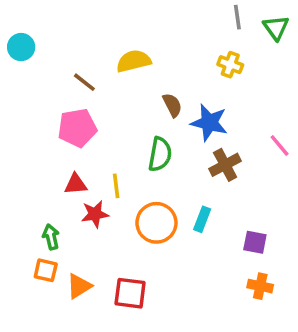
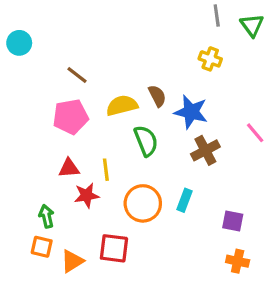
yellow semicircle: (134, 61) -> (122, 105), moved
green semicircle: (160, 154) -> (146, 141), turned -32
red square: (130, 293) -> (114, 248), moved

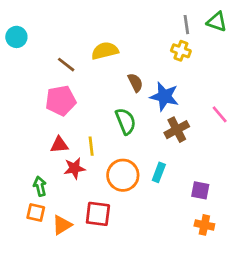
gray line: (217, 16) -> (186, 25), moved
green triangle: (252, 25) -> (217, 22), turned -35
yellow semicircle: (122, 105) -> (105, 51), moved

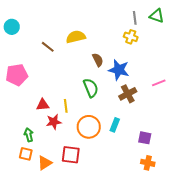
pink pentagon: (61, 101) -> (17, 75), moved
pink line: (220, 114) -> (159, 83), turned -72

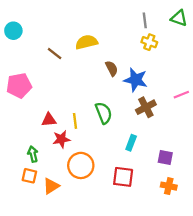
gray line: (135, 18) -> (145, 20), moved
green semicircle: (91, 88) -> (104, 113), moved
orange circle: (89, 127) -> (81, 165), moved
red square: (71, 155) -> (123, 177), moved

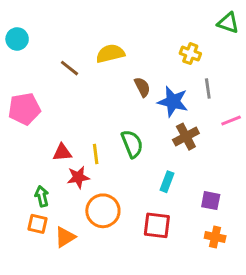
gray line: (145, 20) -> (208, 88), moved

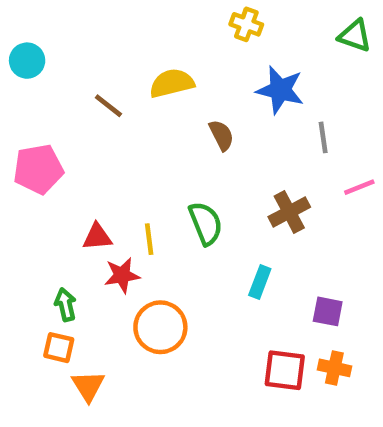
yellow cross: (190, 54) -> (246, 24), moved
blue star: (173, 102) -> (280, 90), moved
red square: (157, 225) -> (285, 370), moved
orange triangle: (65, 237) -> (88, 386), moved, turned -30

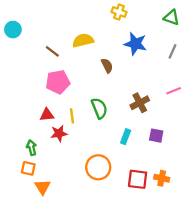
gray line: (323, 137) -> (173, 51), moved, turned 32
pink pentagon: (38, 169) -> (58, 82), moved
purple square: (328, 311) -> (156, 136), moved
orange circle: (160, 327) -> (98, 167), moved

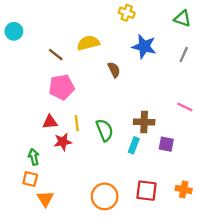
pink line: (174, 91) -> (185, 107), moved, turned 48
brown cross: (140, 103) -> (144, 122), moved, turned 30
green semicircle: (99, 108) -> (105, 130), moved
orange circle: (98, 167) -> (105, 196), moved
orange cross: (162, 178) -> (184, 189), moved

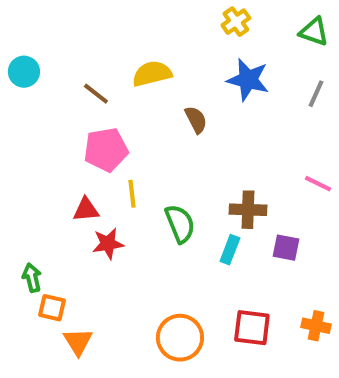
yellow cross: (127, 13) -> (236, 22), moved, turned 35
cyan circle: (14, 31) -> (24, 72), moved
yellow line: (77, 123) -> (132, 194), moved
green arrow: (34, 157) -> (32, 278), moved

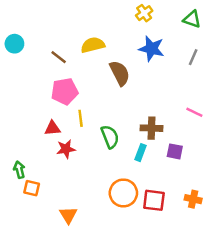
brown semicircle: (196, 120) -> (120, 73), size x1.5
orange circle: (180, 338) -> (123, 193), moved
orange triangle: (78, 342) -> (68, 215), moved

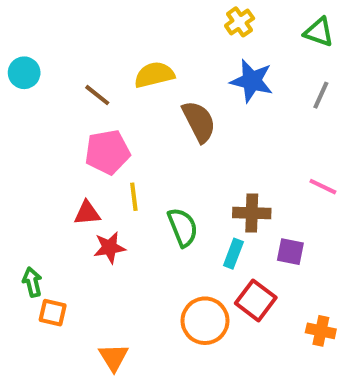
red square: (154, 200) -> (256, 300), moved, turned 30

